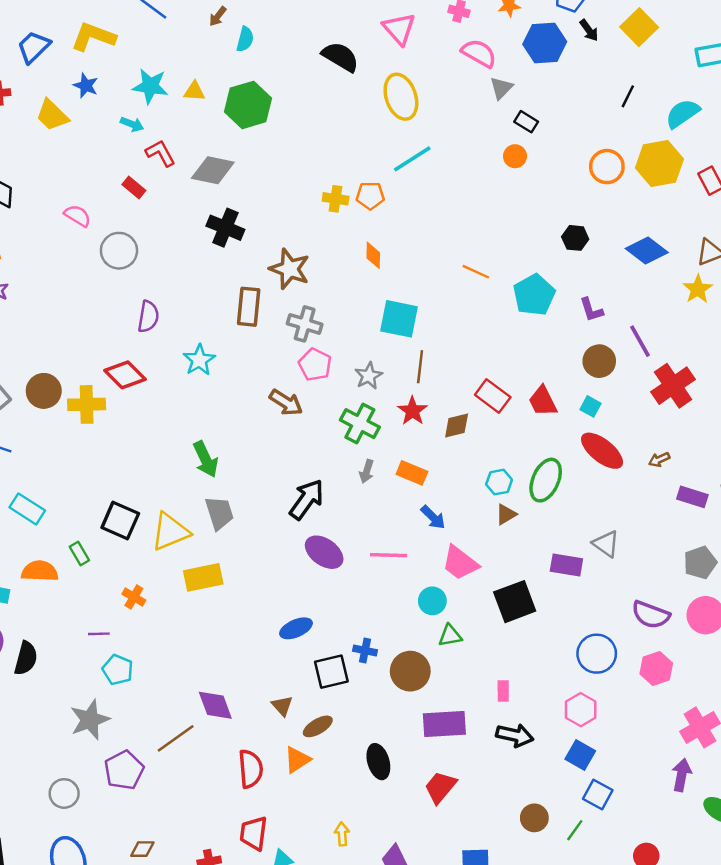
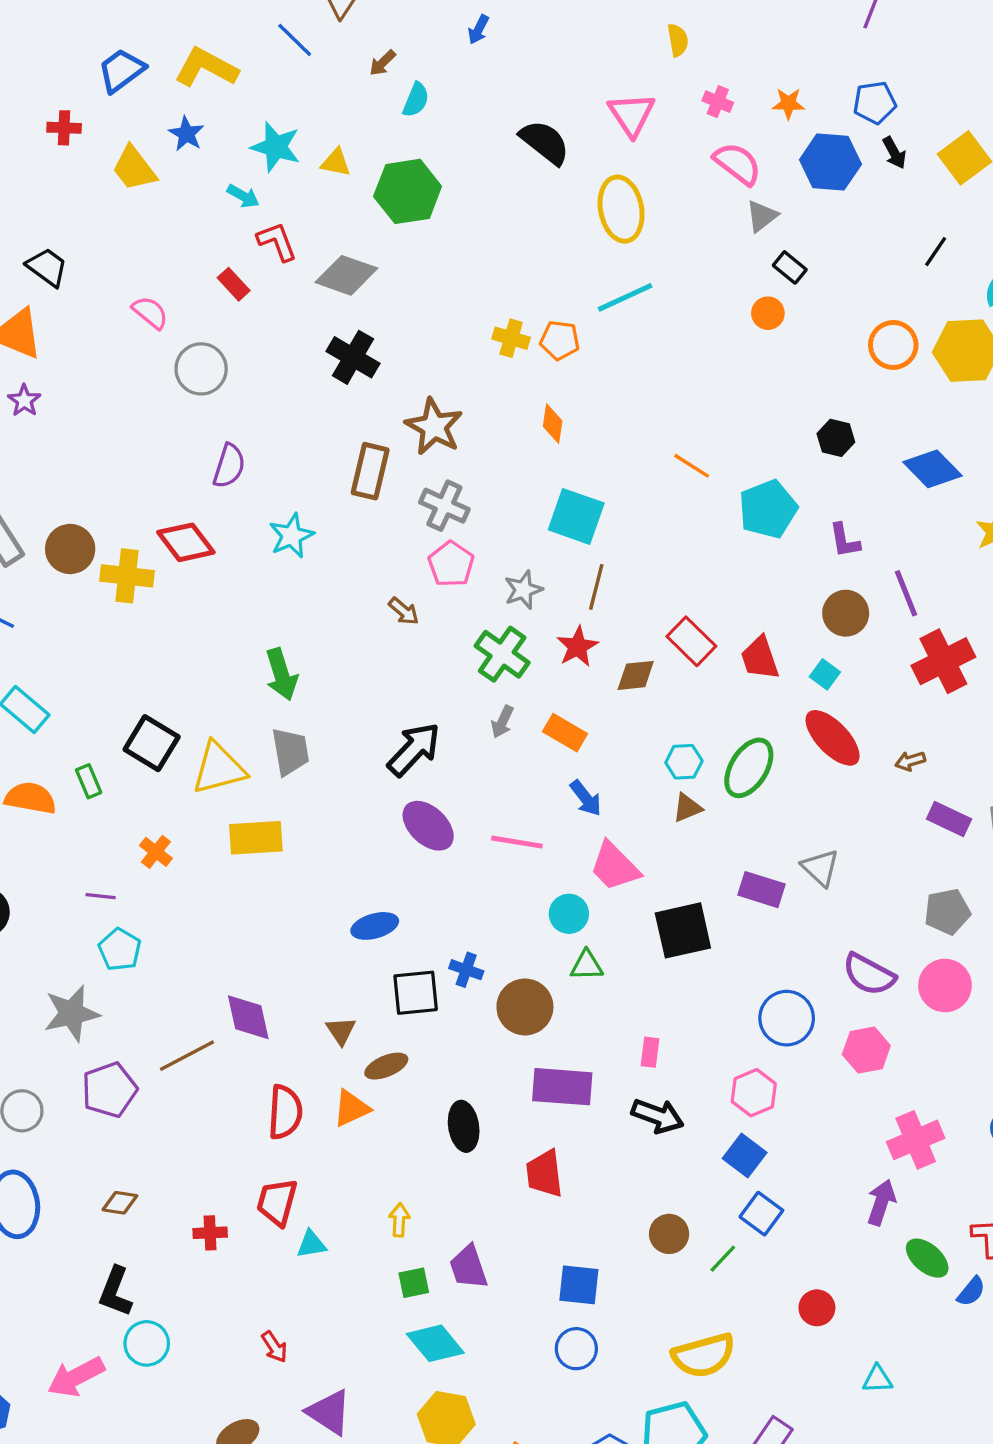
brown arrow: (286, 403) -> (404, 611), size x0.7
red trapezoid: (440, 787) -> (544, 1174), turned -54

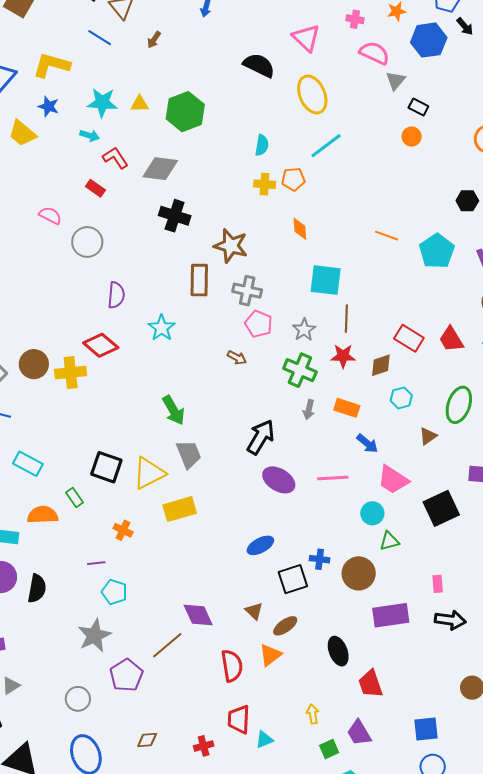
cyan semicircle: (416, 100) -> (262, 145), moved
red star: (577, 647) -> (343, 356), turned -30
cyan hexagon: (684, 762) -> (401, 398), moved
red trapezoid: (544, 1174) -> (371, 684), moved

